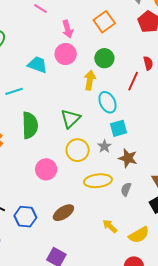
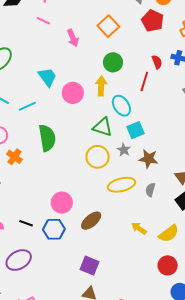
pink circle: (66, 54) -> (73, 93), moved
cyan trapezoid: (38, 65) -> (47, 77), turned 40
green triangle: (70, 119) -> (103, 127), moved, turned -50
pink circle: (46, 169) -> (62, 203), moved

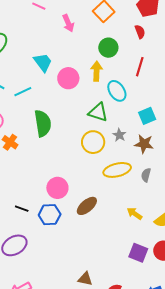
red semicircle: (157, 62) -> (140, 32), moved
cyan square: (136, 130) -> (147, 116), moved
purple square: (90, 266) -> (138, 253), moved

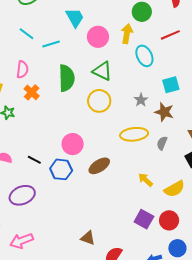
red line: (140, 67) -> (170, 35), turned 42
green triangle: (98, 112) -> (102, 71), moved
yellow circle: (93, 142) -> (99, 101), moved

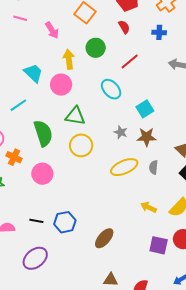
yellow arrow: (127, 34) -> (69, 59), moved
pink circle: (73, 144) -> (42, 174), moved
brown ellipse: (99, 166) -> (104, 238), moved

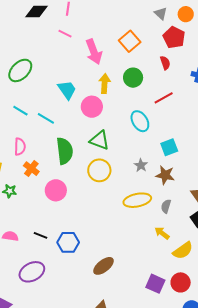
pink arrow: (52, 30) -> (94, 52), size x1.4
cyan line: (18, 105) -> (46, 118), turned 54
yellow arrow: (149, 207) -> (162, 233), moved

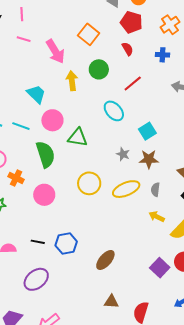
pink circle: (92, 107) -> (52, 120), moved
yellow circle: (99, 170) -> (89, 183), moved
purple square: (155, 284) -> (160, 268), turned 30

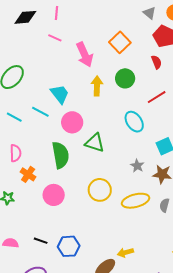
cyan line: (21, 126) -> (40, 112), moved
yellow arrow: (157, 217) -> (125, 252), moved, turned -49

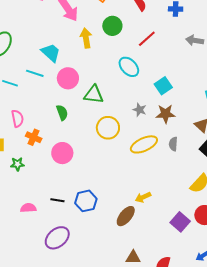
green semicircle: (60, 155) -> (62, 113), size x0.6
yellow circle: (100, 190) -> (108, 128), moved

